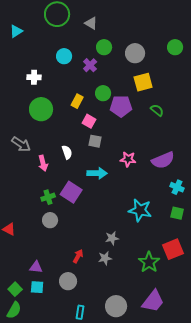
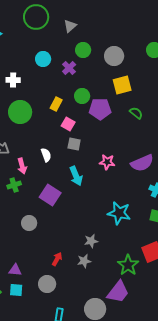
gray triangle: (91, 23) -> (70, 26), turned 48
cyan arrow: (97, 173) -> (76, 176), turned 66
green cross: (48, 197) -> (14, 185), moved
purple trapezoid: (153, 301) -> (118, 292), moved

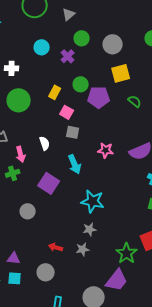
cyan star: (119, 213) -> (93, 201), moved
red arrow: (57, 259) -> (56, 247), turned -104

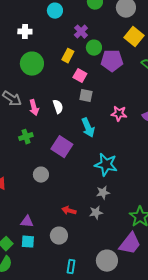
purple cross: (68, 56) -> (81, 32), moved
yellow square: (121, 73) -> (134, 37), turned -36
pink arrow: (21, 154) -> (34, 108), moved

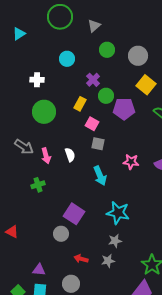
purple square: (62, 147) -> (74, 214), moved
gray circle: (41, 175) -> (61, 234), moved

